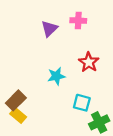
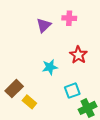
cyan square: (82, 103) -> (72, 91), turned -35
yellow rectangle: (18, 115) -> (29, 102), moved

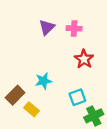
pink cross: (69, 18) -> (74, 28), moved
cyan star: (50, 67) -> (43, 81), moved

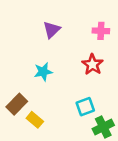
pink cross: (74, 28) -> (101, 31), moved
cyan star: (43, 81) -> (43, 72), moved

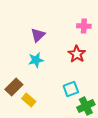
purple triangle: (52, 30) -> (38, 35), moved

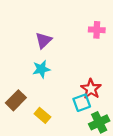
red star: (77, 54) -> (91, 89), moved
yellow rectangle: (29, 100) -> (42, 115), moved

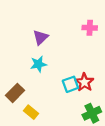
cyan square: (82, 103) -> (70, 84), moved
yellow rectangle: (42, 115) -> (31, 112), moved

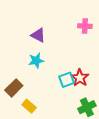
purple triangle: (41, 37) -> (38, 35), turned -49

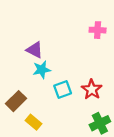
purple triangle: (38, 35) -> (35, 50), moved
cyan square: (67, 80) -> (63, 89), moved

